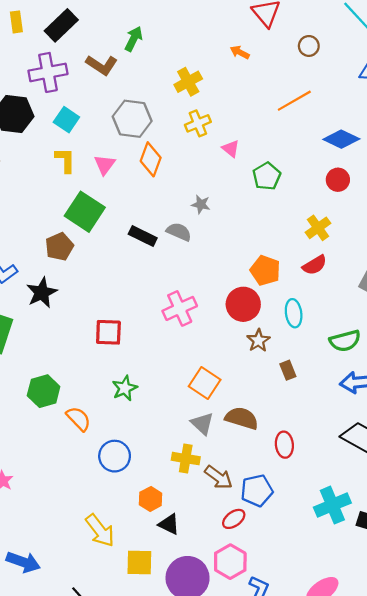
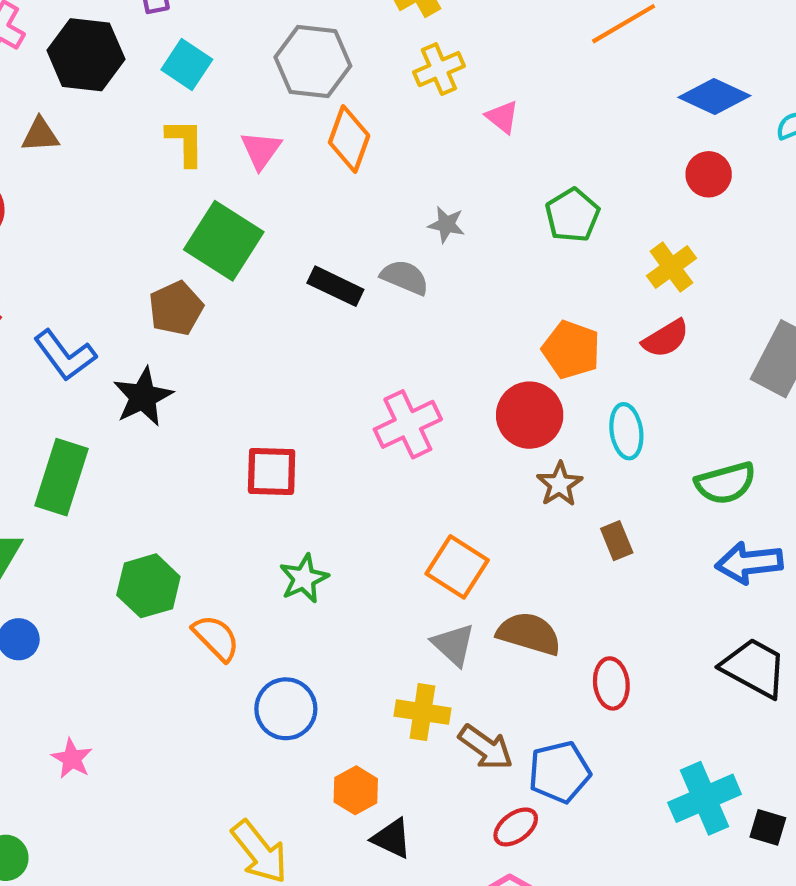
green pentagon: (267, 176) -> (572, 215), moved

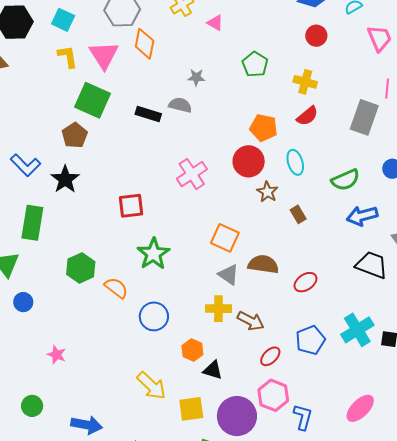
pink triangle: (261, 150) -> (104, 55), size x1.5
yellow cross: (671, 267) -> (305, 82), turned -30
green star: (304, 578) -> (153, 254), size x1.4
red ellipse: (611, 683) -> (305, 282), turned 70
blue pentagon: (559, 772) -> (310, 340), moved

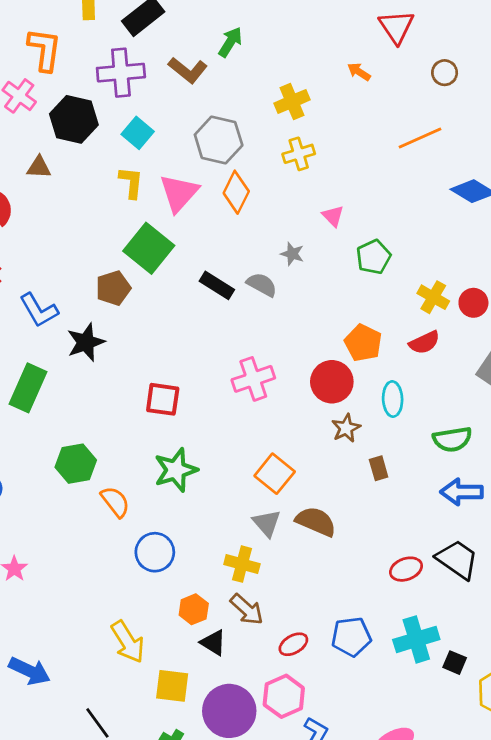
pink triangle: (215, 23) -> (333, 216), moved
red circle: (316, 36) -> (473, 303), moved
red ellipse: (305, 282) -> (406, 569), moved
brown arrow: (251, 321) -> (247, 609), moved

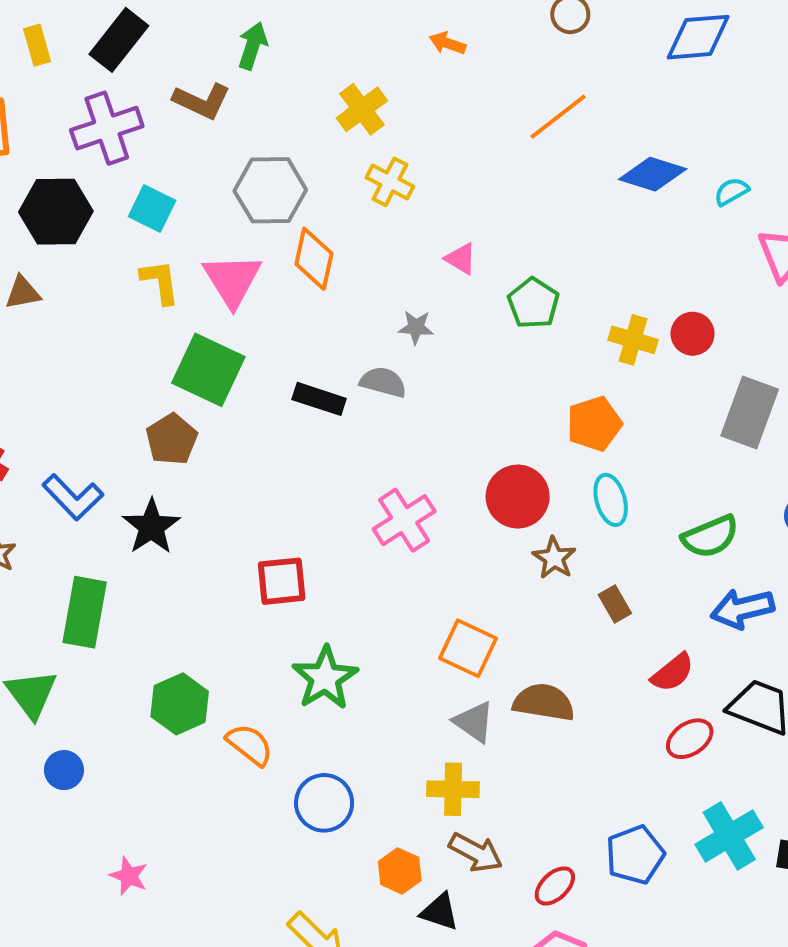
yellow cross: (299, 154) -> (390, 182), turned -32
orange pentagon: (363, 343) -> (594, 424), moved, turned -30
red semicircle: (424, 343) -> (673, 673), moved

